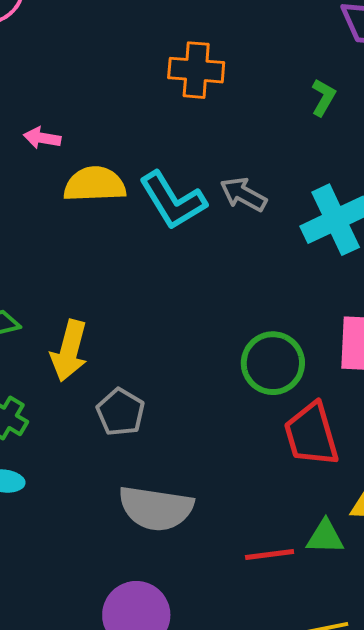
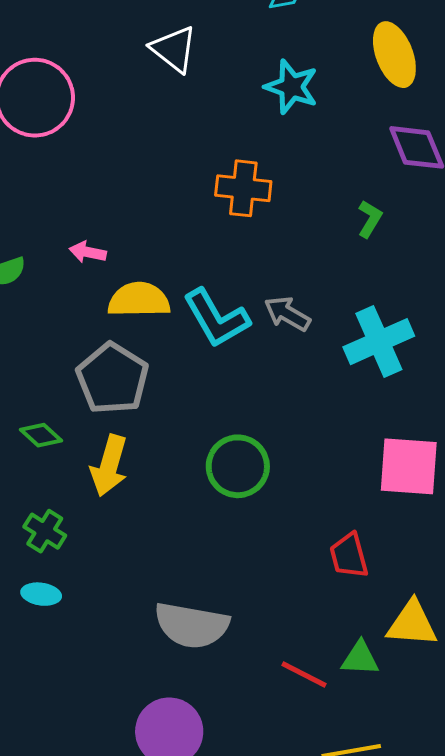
green circle: (273, 363) -> (238, 466), moved
gray pentagon: (120, 412) -> (112, 378), moved, size x1.5
red trapezoid: (311, 434) -> (349, 556), size x0.7
red line: (270, 555) -> (304, 675), turned 33

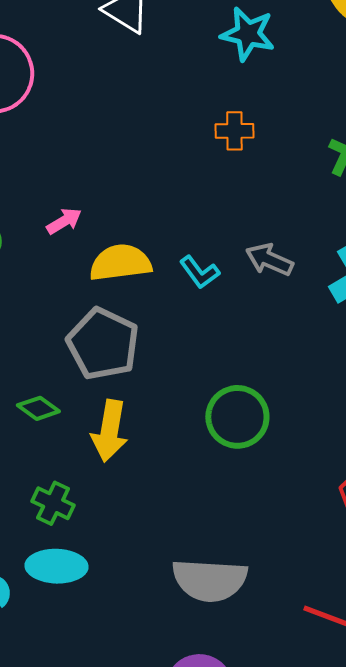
orange cross: (243, 188) -> (234, 131), moved, size x0.7
pink arrow: (88, 252) -> (64, 221), turned 144
cyan L-shape: (216, 318) -> (199, 272), size x0.6
cyan ellipse: (41, 594) -> (57, 566), size x1.5

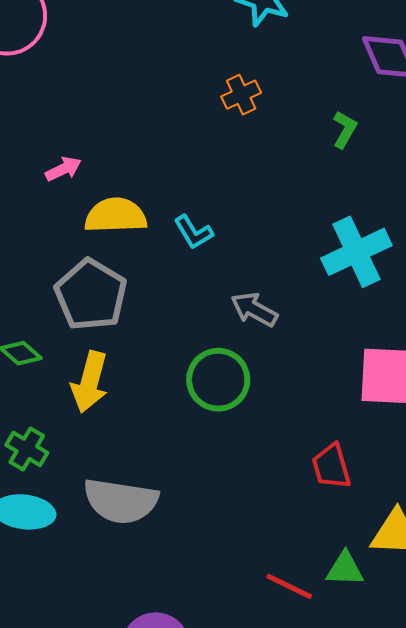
orange cross: (234, 131) -> (241, 95), turned -30
gray arrow: (269, 260) -> (254, 309), moved
gray semicircle: (210, 580) -> (121, 501), moved

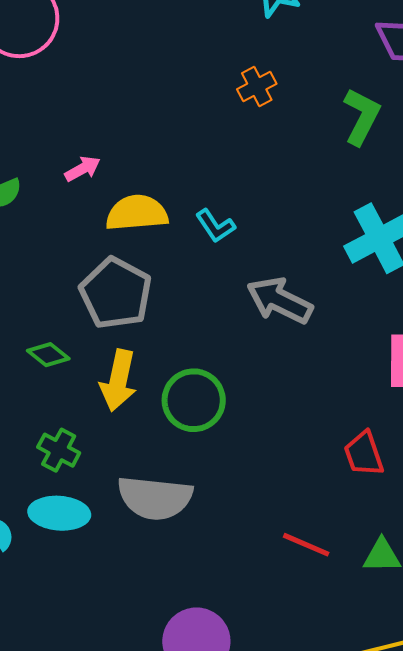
green L-shape: (345, 129) -> (362, 116), size x1.5
gray arrow: (254, 309) -> (280, 300), size x1.4
green circle: (218, 380) -> (194, 400), moved
red line: (289, 586) -> (306, 545), moved

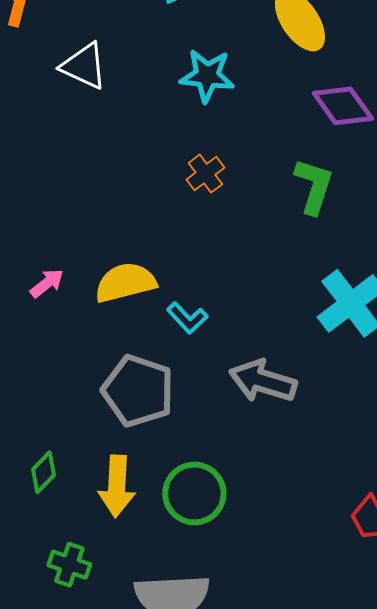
yellow semicircle: (137, 213) -> (125, 282), moved
gray pentagon: (116, 293) -> (138, 391), moved
green diamond: (48, 355) -> (44, 472), turned -75

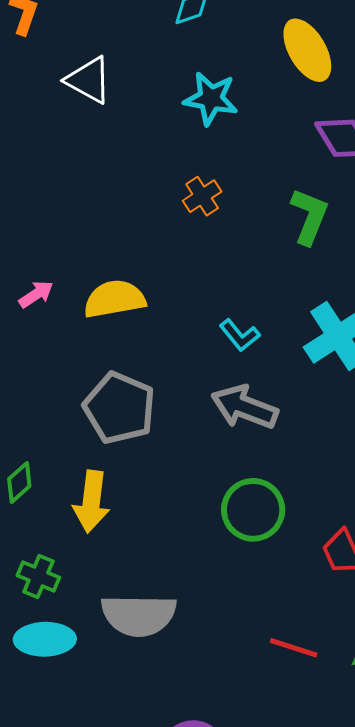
cyan L-shape: (187, 318) -> (240, 335), moved
green circle: (194, 493) -> (253, 510), moved

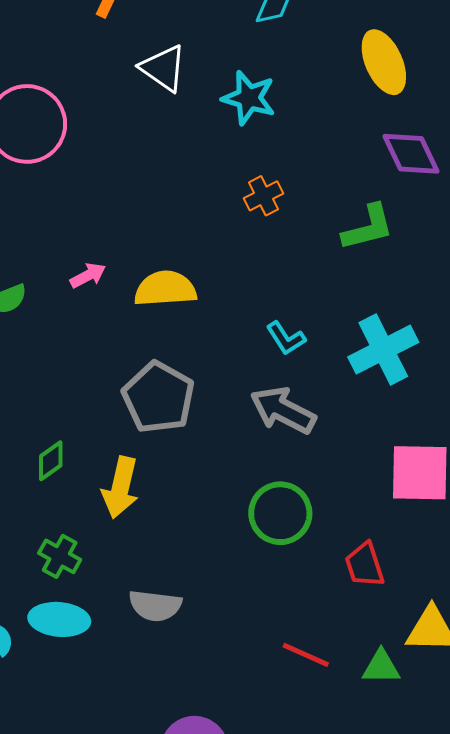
cyan star: (211, 98) -> (249, 98), moved
green L-shape: (309, 216) -> (368, 228), turned 48
gray semicircle: (139, 615) -> (155, 606), size x0.7

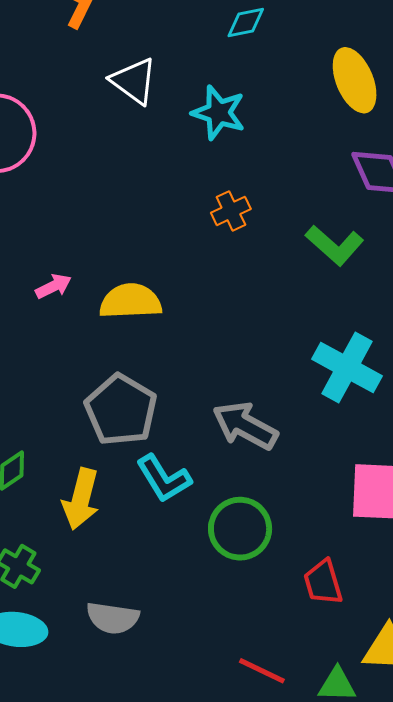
green L-shape: (368, 228) -> (335, 245), turned 54
cyan L-shape: (286, 338) -> (164, 478), moved, size x1.4
cyan cross: (383, 350) -> (347, 368), turned -36

